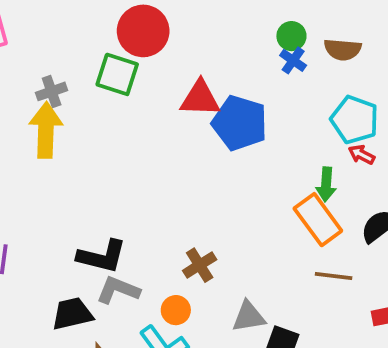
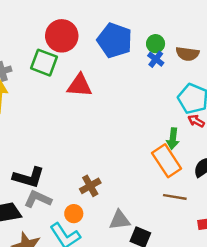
red triangle: (200, 98) -> (80, 85), moved
blue pentagon: (240, 123) -> (115, 40), moved

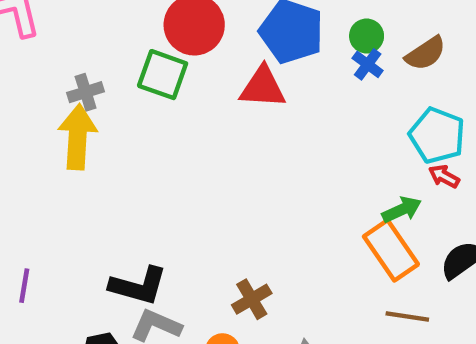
brown semicircle: (187, 54) -> (426, 53), turned -40
red triangle: (80, 85) -> (263, 87), moved
green arrow: (173, 139) -> (402, 210), turned -120

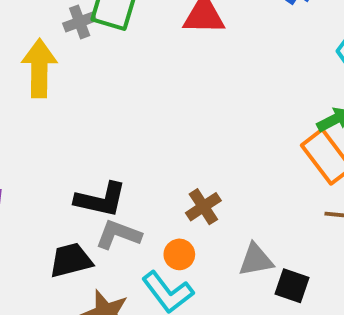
gray cross: (86, 92) -> (80, 22), moved

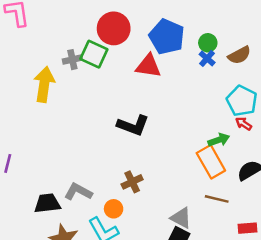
black L-shape: (101, 200) -> (133, 125), moved
gray triangle: (256, 260) -> (181, 218), moved, turned 30

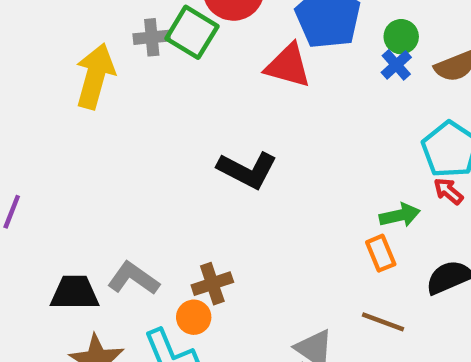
orange rectangle: (211, 162) -> (381, 253), size x0.6
brown cross: (132, 182) -> (212, 284), moved

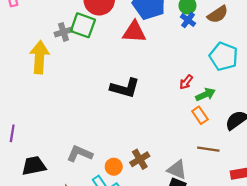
red arrow: (448, 191) -> (186, 82), moved, turned -80
brown cross: (212, 284) -> (140, 159), moved
black trapezoid: (75, 293) -> (34, 166), moved

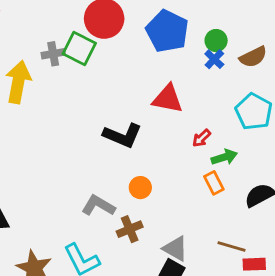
red triangle: (134, 32) -> (168, 99), moved
brown line: (208, 149) -> (232, 247), moved
gray L-shape: (80, 154) -> (98, 206), moved
orange circle: (114, 167) -> (140, 188), moved

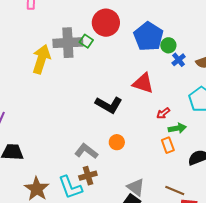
green circle: (216, 41) -> (168, 45), moved
green square: (79, 48) -> (86, 41), size x0.6
gray cross: (53, 54) -> (68, 43), size x1.8
brown cross: (130, 229) -> (88, 176), moved

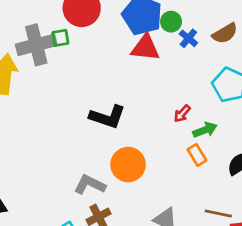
green square: (86, 41) -> (60, 38), turned -32
red triangle: (143, 83) -> (145, 48), moved
orange circle: (117, 142) -> (128, 165), size x1.6

